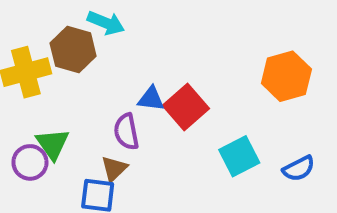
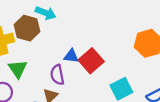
green triangle: (53, 144) -> (18, 69), moved

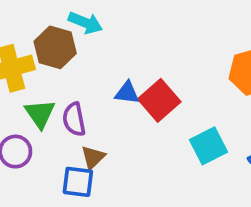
purple semicircle: (57, 75) -> (74, 119), moved

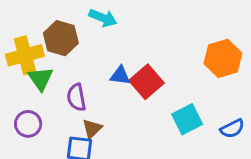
cyan arrow: (85, 23) -> (103, 18), moved
green triangle: (40, 114) -> (41, 79), moved

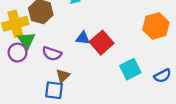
purple semicircle: (76, 97) -> (52, 54), turned -60
purple circle: (28, 124) -> (18, 53), moved

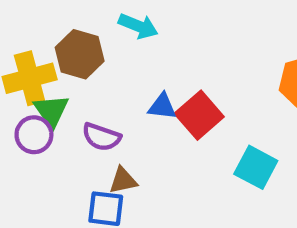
cyan square: (130, 69) -> (256, 167), turned -35
brown triangle: (63, 76) -> (123, 180), turned 32

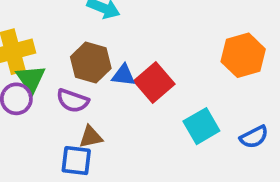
brown hexagon: (80, 54) -> (91, 63), moved
cyan square: (256, 167) -> (201, 126), turned 32

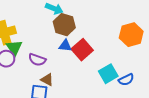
brown hexagon: (91, 63) -> (64, 25), moved
brown triangle: (91, 137) -> (47, 80), turned 40
blue semicircle: (254, 137) -> (126, 80), moved

